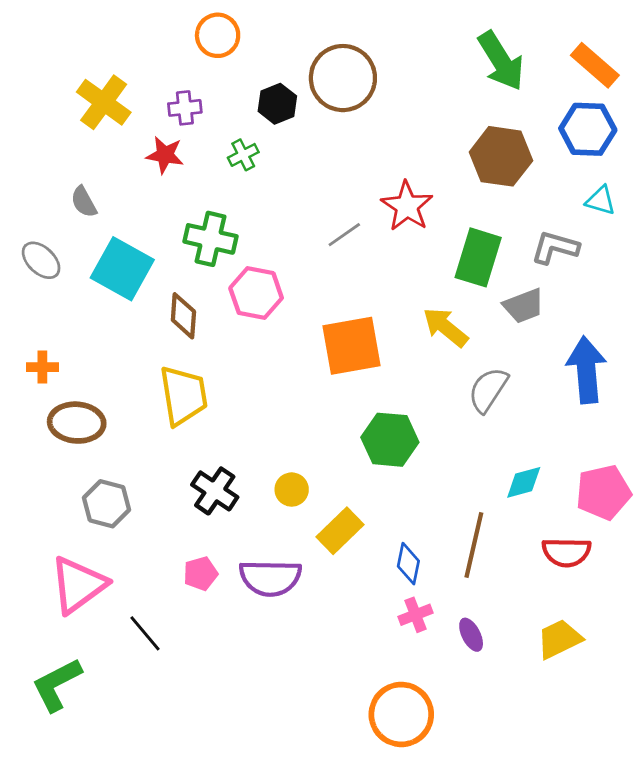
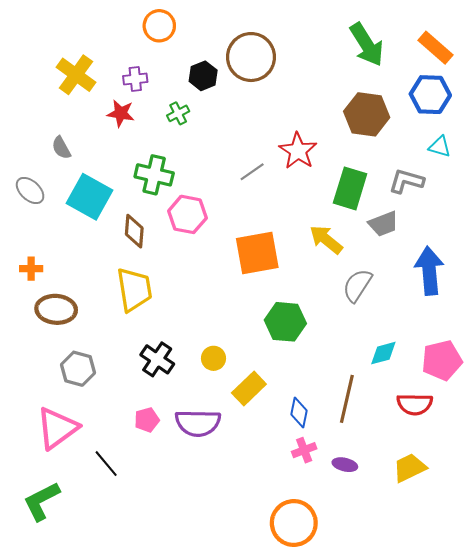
purple ellipse: (471, 635) -> (345, 465), turned -50

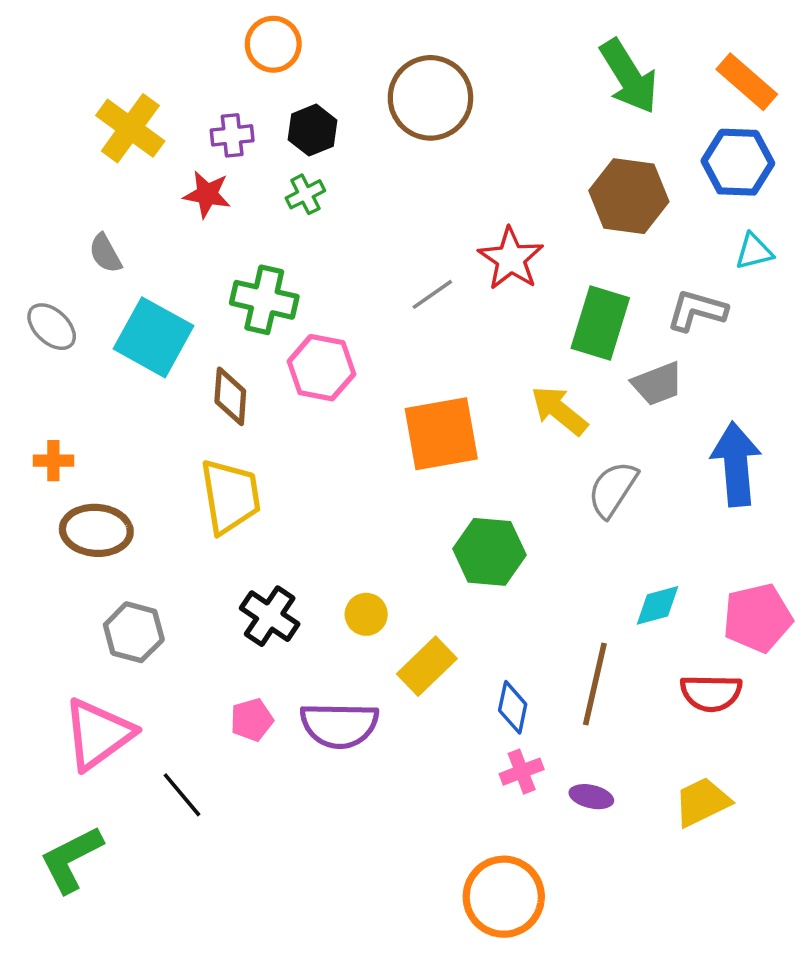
black hexagon: (203, 76) -> (313, 130), moved
cyan triangle: (440, 147) -> (754, 252), turned -30

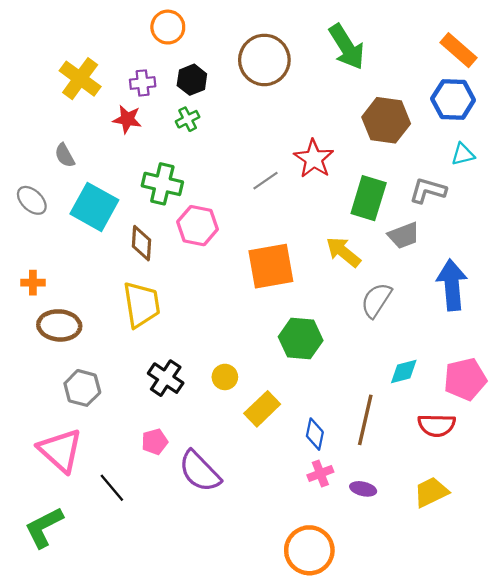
green arrow: (629, 76) -> (347, 47), moved
purple semicircle: (339, 725) -> (200, 471), moved, turned 45
pink triangle: (98, 734) -> (60, 450), turned -42

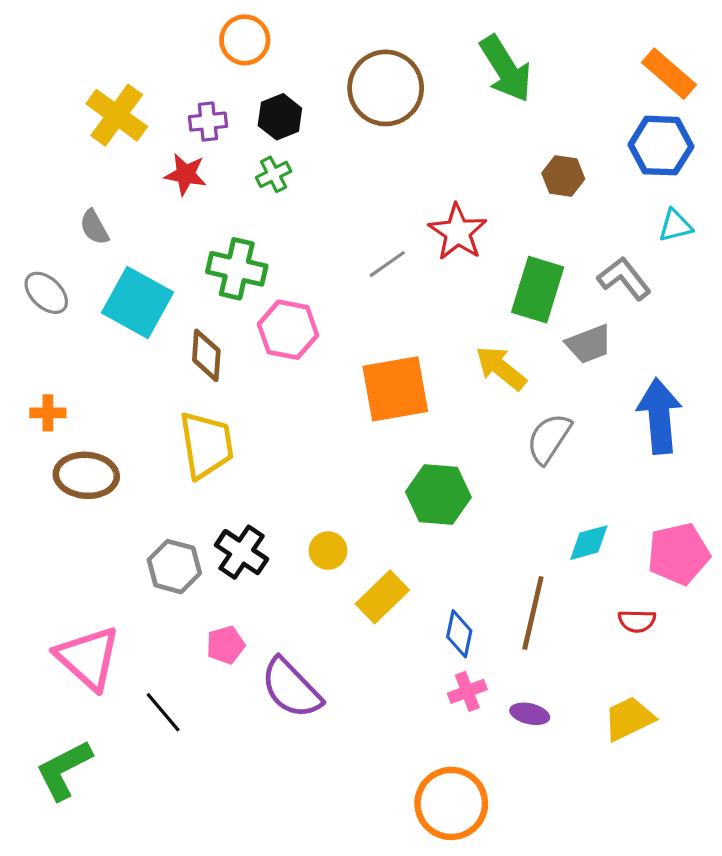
brown hexagon: (386, 120) -> (563, 176), size x0.6
gray L-shape: (428, 190) -> (624, 278), turned 36
gray hexagon: (82, 388) -> (174, 567), moved
red semicircle: (437, 425) -> (637, 621), size x0.7

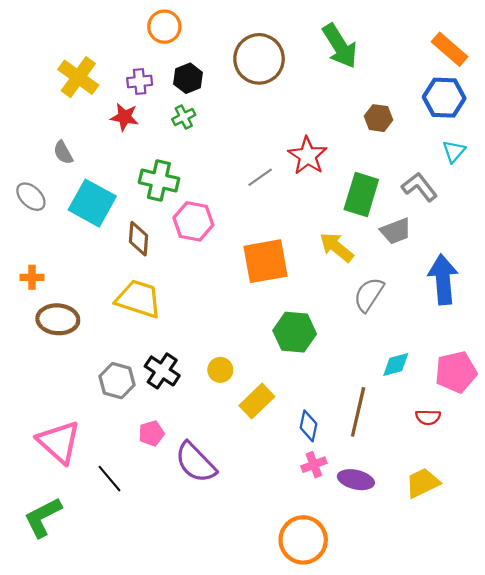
cyan triangle: (675, 226) -> (454, 151), turned -35
yellow trapezoid: (206, 445) -> (139, 299), turned -63
purple ellipse: (530, 714) -> (356, 480), size x1.4

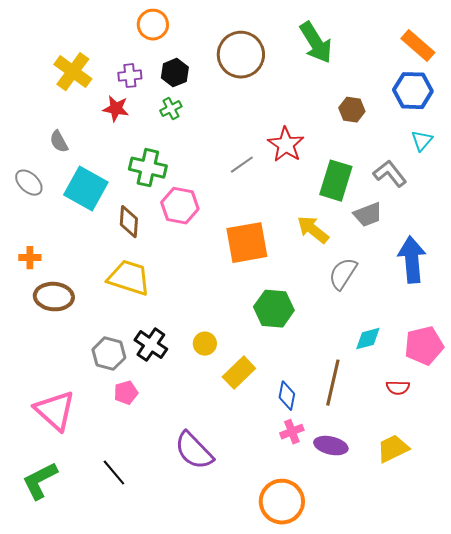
pink pentagon: (151, 433) -> (126, 393), moved
purple semicircle: (196, 462) -> (194, 451), moved
black line: (109, 479) -> (114, 473), moved

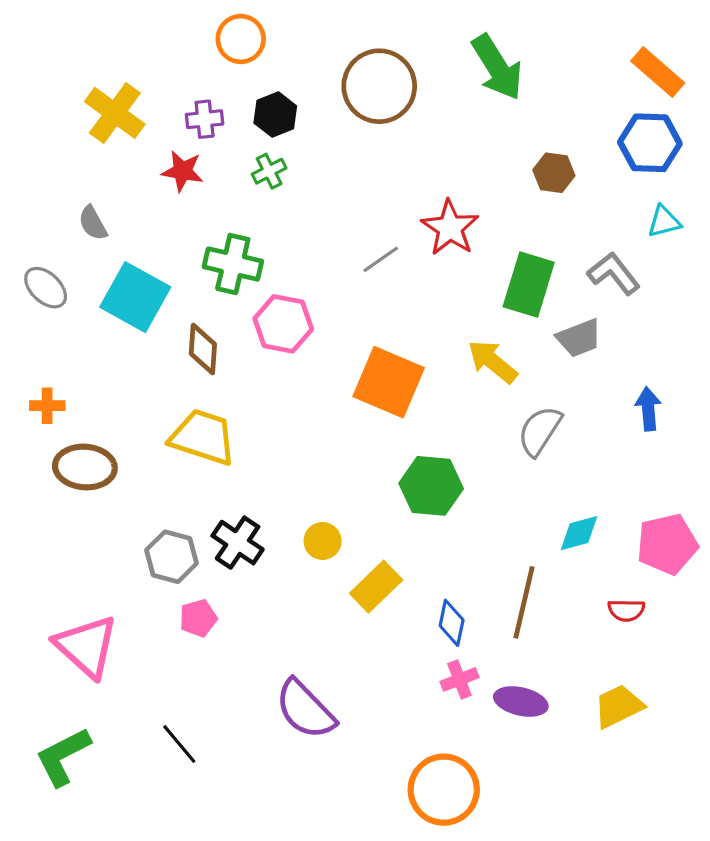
cyan triangle: (422, 141) -> (664, 222), turned 35
orange square: (247, 243) -> (389, 382), turned 33
blue arrow: (412, 260) -> (648, 409), size x0.6

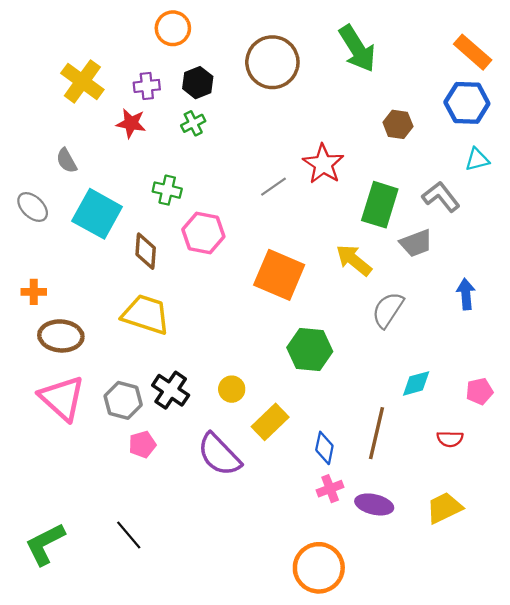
green cross: (233, 264) -> (167, 190), size x0.7
pink pentagon: (667, 544) -> (479, 391), size x0.6
pink triangle: (86, 646) -> (62, 398), moved
purple semicircle: (305, 709) -> (219, 455), moved

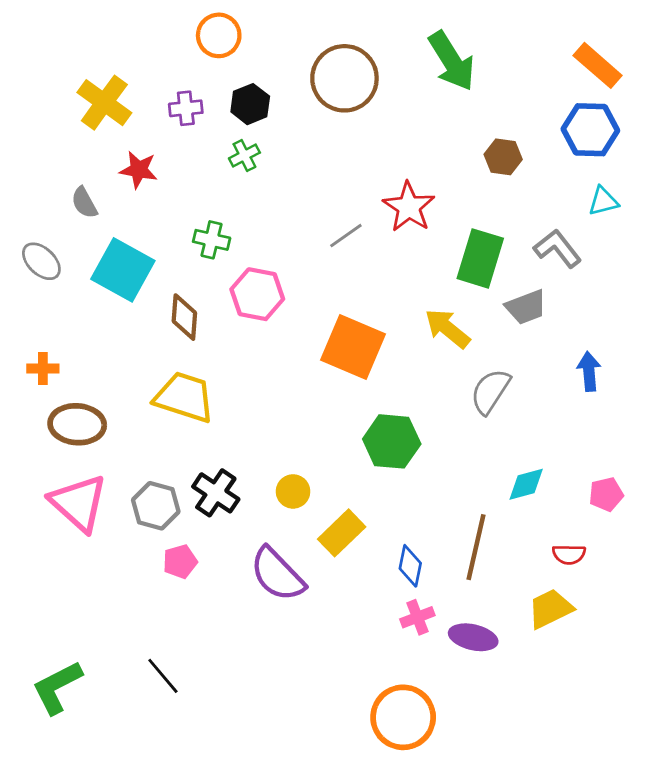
red star: (131, 123) -> (139, 170), moved
yellow trapezoid: (444, 508) -> (550, 609), moved

